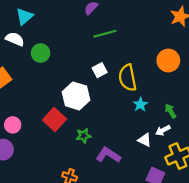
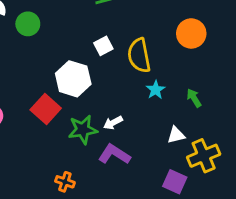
white arrow: (163, 130) -> (113, 123), moved
green star: (84, 136) -> (83, 130), size x1.5
white triangle: (145, 140) -> (176, 135), moved, turned -40

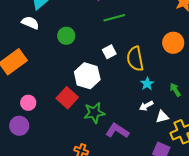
green circle: (28, 24) -> (66, 36), moved
white arrow: (113, 123) -> (146, 106), moved

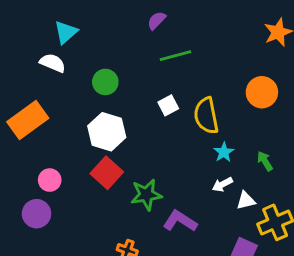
white hexagon: (87, 76) -> (107, 132), moved

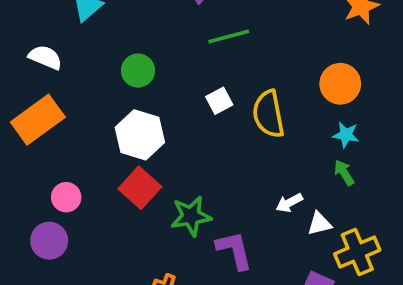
white semicircle: (53, 63) -> (45, 57), moved
cyan star: (224, 152) -> (346, 135), moved, turned -30
purple L-shape: (180, 221) -> (234, 250), turned 44

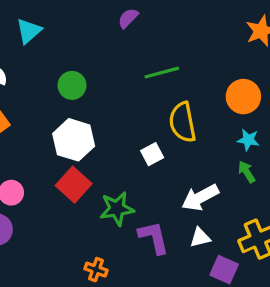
green line: (229, 37) -> (162, 73), moved
white square: (219, 101) -> (152, 154), moved
white arrow: (289, 203) -> (200, 197), size x1.6
white triangle: (319, 224) -> (200, 238), moved

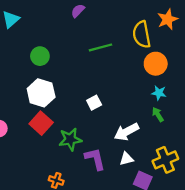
yellow semicircle: (183, 122) -> (142, 34), moved

